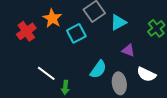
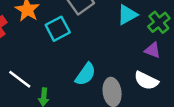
cyan triangle: (118, 22) -> (127, 15), moved
purple triangle: (128, 50) -> (153, 50), moved

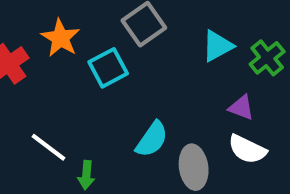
purple triangle: (153, 50) -> (241, 108), moved

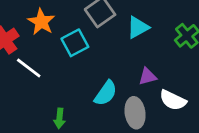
cyan triangle: (217, 46) -> (138, 27), moved
purple triangle: (241, 108) -> (148, 76), moved, turned -36
white line: (49, 147) -> (29, 68), moved

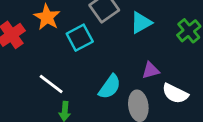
white line: (29, 68) -> (51, 84), moved

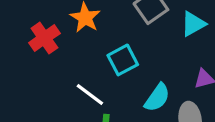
cyan square: (80, 38) -> (123, 60), moved

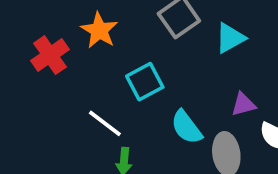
cyan semicircle: (157, 98) -> (186, 127), turned 108

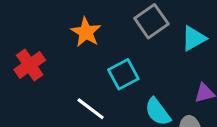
red cross: (50, 55) -> (30, 65), moved

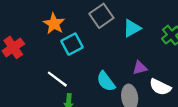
cyan square: (123, 74) -> (72, 44), moved

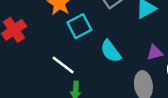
cyan semicircle: (106, 81) -> (111, 51), moved

